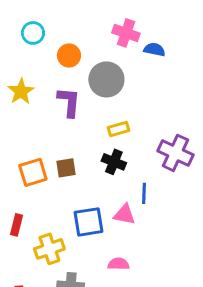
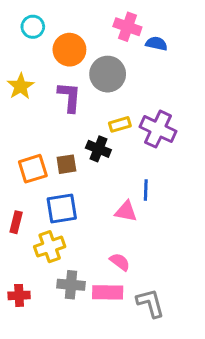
orange circle: (69, 55) -> (69, 50), size x1.4
purple cross: (175, 153) -> (158, 129), moved
black cross: (114, 162) -> (98, 149), moved
blue square: (88, 222) -> (62, 208), moved
pink semicircle: (118, 264) -> (120, 262), turned 36

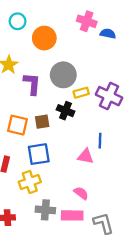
gray circle: (108, 74) -> (63, 75), moved
purple L-shape: (69, 97) -> (32, 84), moved
orange square: (33, 169) -> (18, 125), turned 30

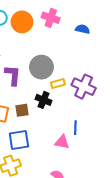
pink cross: (87, 21) -> (51, 18), moved
orange circle: (44, 38) -> (22, 22), moved

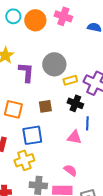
black cross: (44, 100) -> (75, 103), moved
brown square: (22, 110) -> (45, 106), moved

